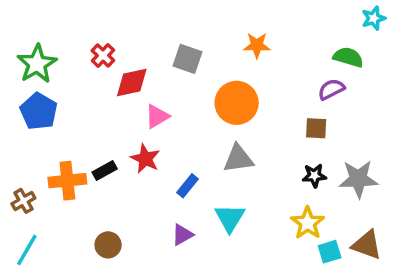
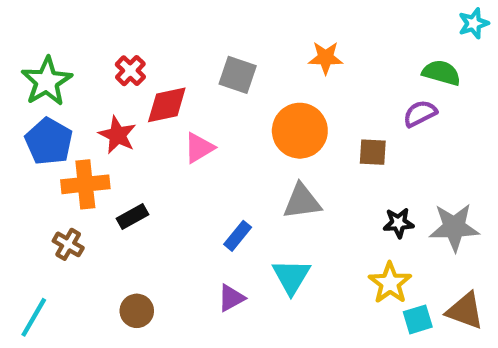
brown square: (316, 128) -> (373, 152), moved
red star: (145, 159) -> (117, 135), moved
orange cross: (67, 181) -> (85, 184), moved
brown cross: (23, 201) -> (68, 244), moved, turned -30

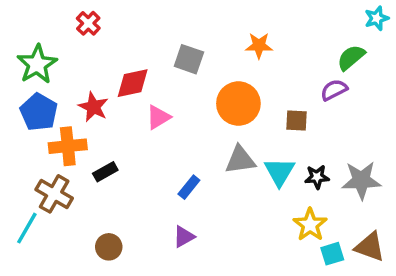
red cross: (130, 71) -> (88, 23), moved
green semicircle: (441, 73) -> (351, 57), turned -56
brown cross: (68, 244) -> (54, 194), size x1.5
cyan triangle: (291, 277) -> (279, 172), moved
cyan line: (34, 317) -> (27, 228), moved

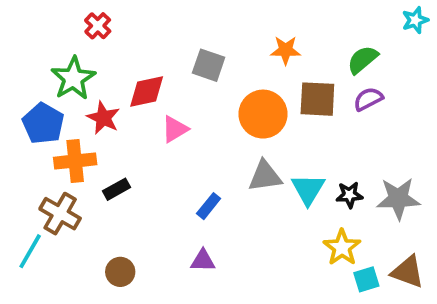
green semicircle: (351, 57) -> (363, 60), moved
green star: (37, 64) -> (73, 78), moved
brown square: (296, 121) -> (317, 99), moved, size x1.5
purple triangle: (184, 237) -> (203, 261), turned 30

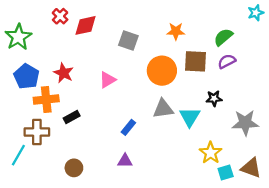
green star: (73, 78) -> (18, 37), moved
red diamond: (147, 92) -> (86, 25), moved
black star: (349, 195) -> (214, 98), moved
brown cross: (60, 214) -> (37, 132), turned -30

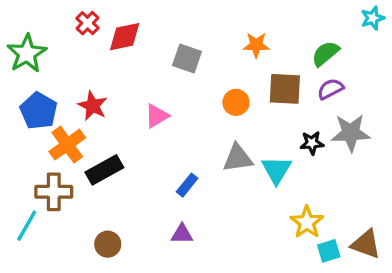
orange circle: (162, 71) -> (236, 102), size x0.6
orange cross: (46, 100) -> (67, 145), turned -30
black rectangle: (72, 117) -> (104, 170), size x1.5
gray star: (245, 123) -> (351, 133), moved

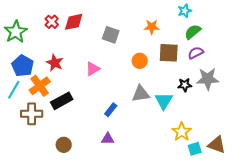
cyan star: (373, 18) -> (185, 11), moved
red cross: (87, 23) -> (52, 22), moved
cyan line: (27, 226) -> (14, 90), moved

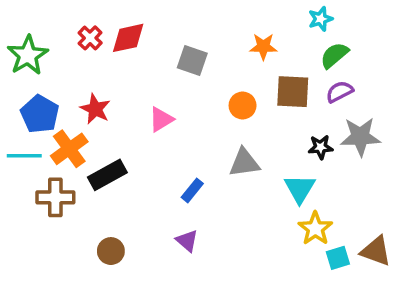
cyan line: (14, 90) -> (24, 156), turned 60
cyan triangle: (164, 101) -> (300, 189), moved
purple triangle: (108, 139) -> (187, 241), turned 40

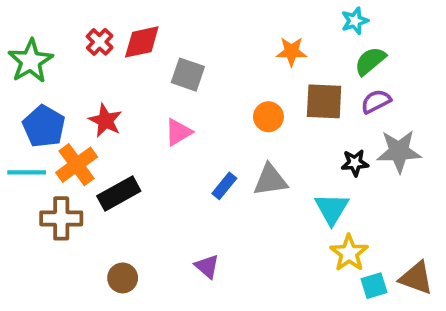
gray square: (192, 60) -> (188, 75), moved
blue rectangle: (192, 190) -> (224, 186), moved

